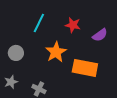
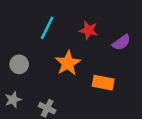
orange rectangle: (85, 68) -> (103, 83), size x0.7

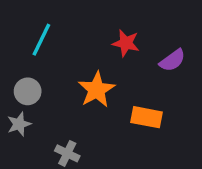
cyan line: (47, 28) -> (41, 40), moved
gray star: (13, 100) -> (19, 124), moved

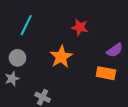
purple semicircle: (172, 60) -> (115, 50), moved
orange rectangle: (147, 117) -> (106, 73), moved

